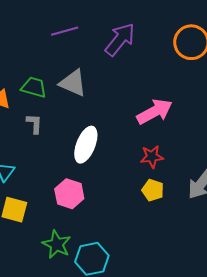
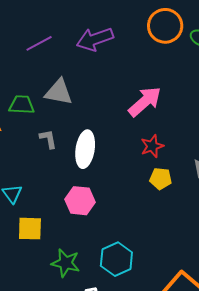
purple arrow: (120, 40) -> (95, 39), turned -135
gray L-shape: (34, 124) -> (48, 139), moved
green star: (57, 244) -> (66, 263), moved

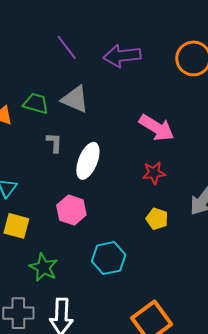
purple line: (39, 43) -> (67, 47), turned 68
pink arrow: (145, 102) -> (157, 128), turned 60
yellow pentagon: (161, 179) -> (157, 219), moved
cyan hexagon: (116, 259) -> (109, 258), moved

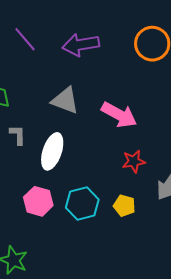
gray triangle: (75, 99) -> (65, 100), moved
red star: (154, 173) -> (134, 161), moved
cyan hexagon: (109, 258) -> (82, 204), moved

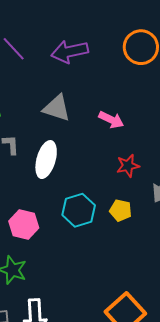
pink arrow: (119, 115) -> (111, 120), size x0.7
pink hexagon: (38, 201) -> (24, 224), moved

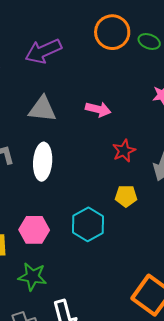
cyan hexagon: (79, 210) -> (88, 224), moved

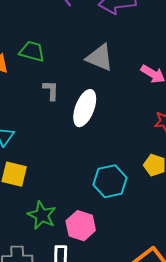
pink hexagon: (34, 230) -> (81, 226), moved

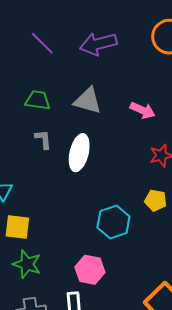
green trapezoid: (32, 51) -> (38, 100), moved
green star: (42, 215) -> (27, 264), moved

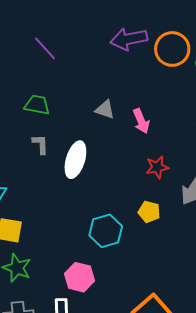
purple arrow: (98, 44) -> (129, 39), moved
gray triangle: (88, 101) -> (105, 110), moved, size x0.7
pink arrow: (143, 110) -> (141, 121), turned 40

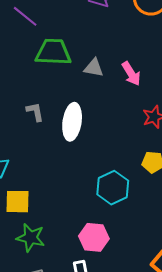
green trapezoid: (37, 105) -> (53, 52), moved, size x1.4

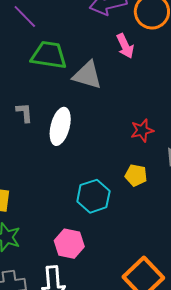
gray triangle: (94, 68) -> (87, 75), size x1.5
pink arrow: (131, 74) -> (125, 46), moved

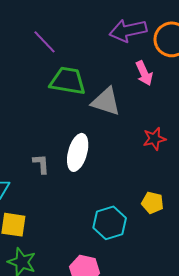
gray L-shape: (24, 113) -> (41, 164), moved
red star: (142, 130) -> (154, 139), moved

